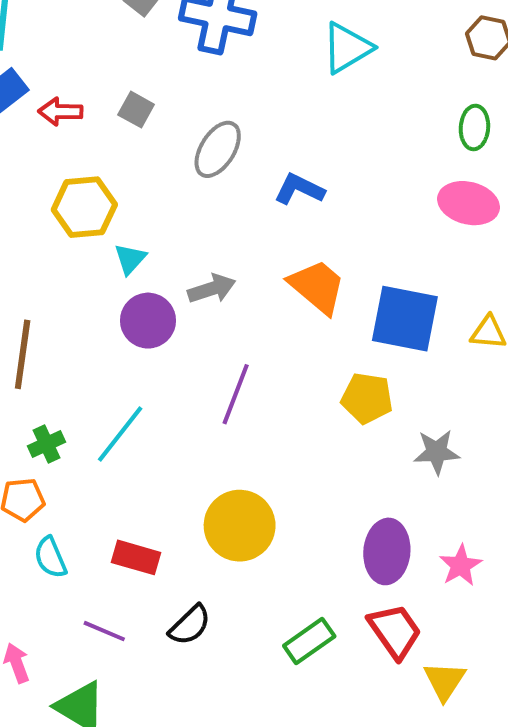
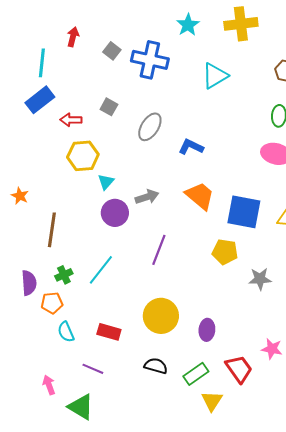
red arrow: (60, 112) -> (71, 120), moved
purple ellipse: (387, 551) -> (207, 330), moved, size x0.7
pink star: (461, 565) -> (272, 349), moved, turned -30
black semicircle: (190, 625) -> (156, 366), moved, turned -120
yellow triangle: (445, 681) -> (212, 401), moved

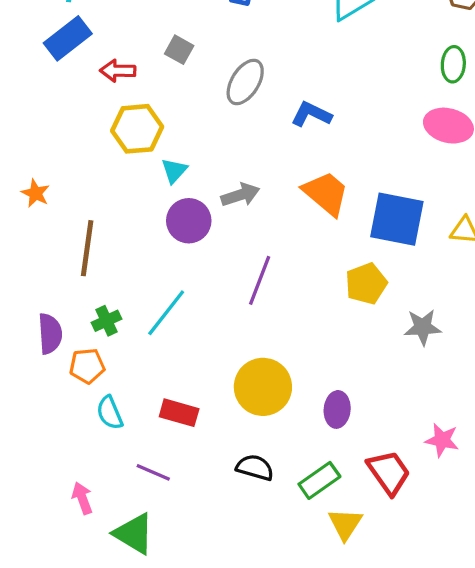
yellow pentagon: (225, 252) -> (366, 284), turned -30

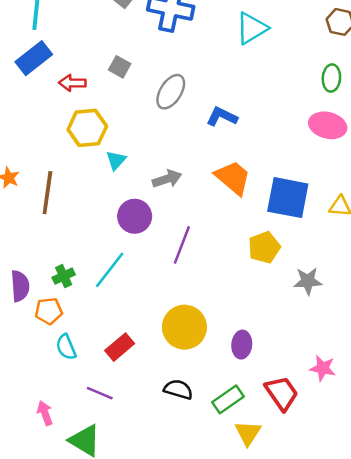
purple circle: (189, 221) -> (135, 216), moved
brown line: (87, 248) -> (47, 193), moved
red rectangle: (179, 413) -> (120, 347), turned -56

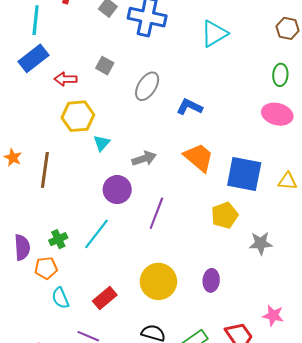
purple ellipse: (242, 345) -> (211, 280), moved

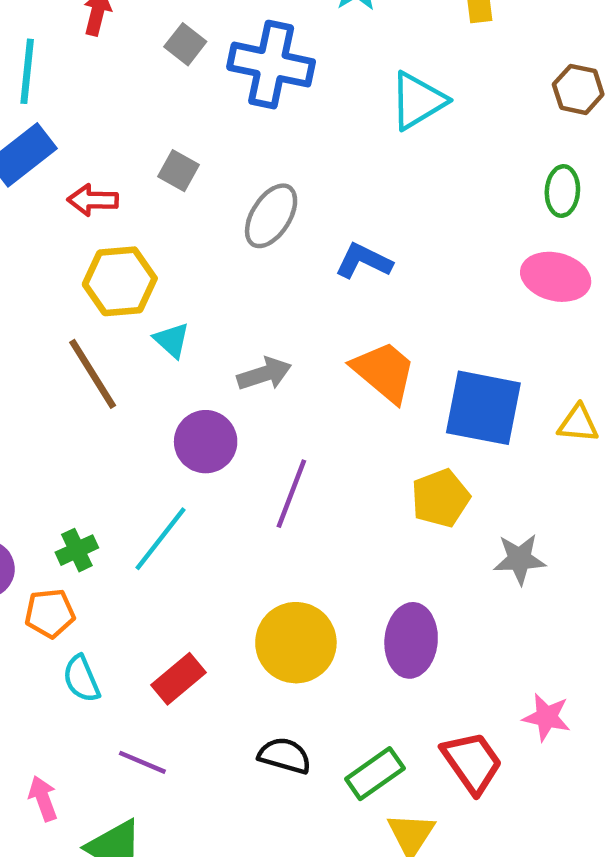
cyan triangle: (102, 143) -> (172, 340), turned -30
brown line: (45, 170) -> (93, 374), moved, turned -40
purple ellipse: (211, 280) -> (411, 640), size x1.4

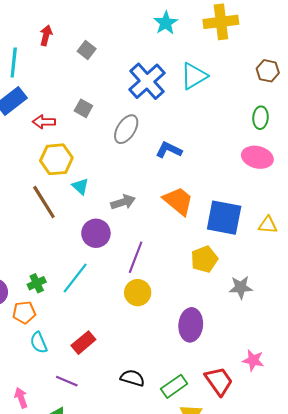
blue cross: (271, 65) -> (147, 81), moved, turned 36
yellow circle: (296, 643) -> (138, 293), moved, size x0.7

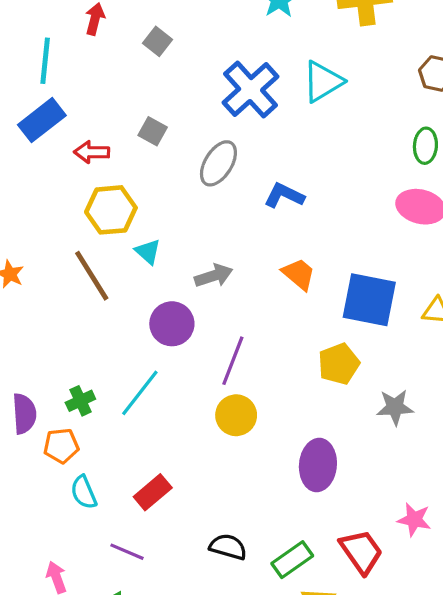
orange trapezoid: (178, 201) -> (299, 274), size x0.7

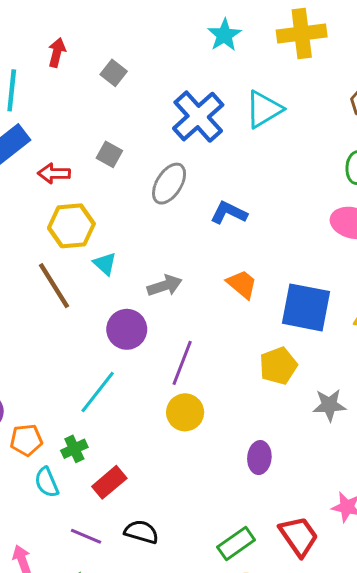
green cross: (80, 401) -> (74, 449), moved
purple ellipse: (318, 465) -> (259, 458), size x0.7
black semicircle: (228, 547) -> (141, 532), moved

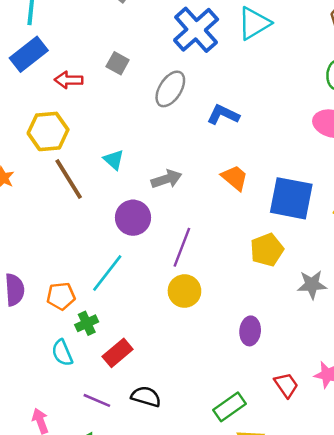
yellow hexagon: (71, 226) -> (48, 131), moved
orange pentagon: (26, 440) -> (61, 296), moved
red trapezoid: (299, 536) -> (286, 385), moved, size x0.7

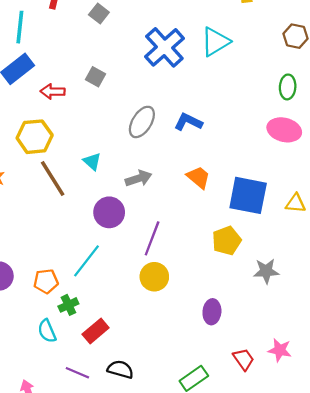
gray ellipse: (170, 89) -> (142, 122), moved

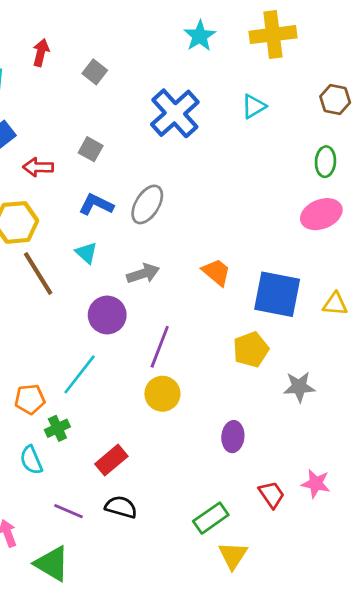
cyan triangle: (215, 42) -> (254, 106), moved, size x0.7
blue L-shape: (188, 122) -> (96, 204), moved
pink ellipse: (284, 130) -> (321, 214), turned -36
red rectangle: (96, 331) -> (111, 460), moved

